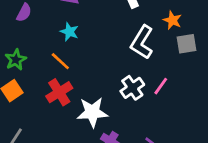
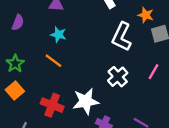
pink line: (161, 86) -> (153, 72), moved
red cross: (59, 92) -> (52, 105), moved, turned -30

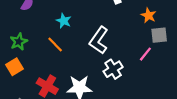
white L-shape: (122, 37) -> (99, 40), moved
pink line: (153, 72) -> (145, 54), moved

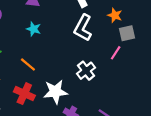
white L-shape: (99, 40) -> (83, 28), moved
orange line: (55, 45) -> (28, 64), moved

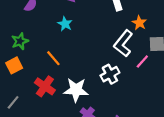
orange star: (115, 15) -> (139, 23), moved
white L-shape: (83, 28) -> (123, 43), moved

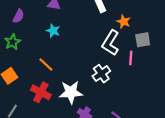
green star: (20, 41) -> (13, 42), moved
pink line: (142, 62) -> (131, 58), turned -32

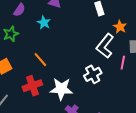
cyan star: (53, 31) -> (44, 23), moved
red cross: (41, 92) -> (32, 86), turned 36

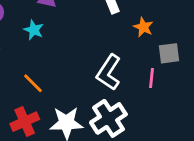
white L-shape: (105, 46) -> (109, 72), moved
white cross: (93, 74) -> (108, 118), moved, size x1.4

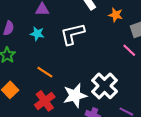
white L-shape: (109, 72) -> (72, 34), moved, turned 55
pink line: (151, 78) -> (129, 50), turned -40

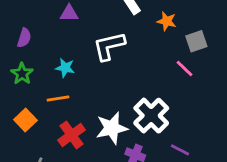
cyan star: (37, 34) -> (65, 68), moved
orange line: (45, 72) -> (58, 99), moved, turned -42

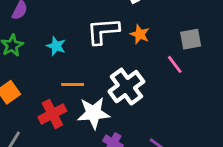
orange star: (167, 21) -> (140, 34), moved
orange line: (58, 99) -> (73, 84), moved
white cross: (151, 116) -> (126, 87), moved

